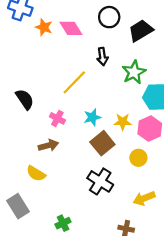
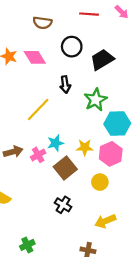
pink cross: (57, 118) -> (38, 155), moved, turned 32
brown arrow: (48, 145) -> (13, 152), moved
black cross: (100, 181) -> (63, 205), size x0.7

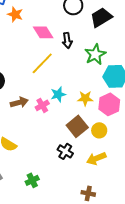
pink diamond: (35, 57) -> (43, 32), moved
brown square: (65, 168) -> (77, 126), moved
yellow arrow: (105, 221) -> (96, 158), moved
green cross: (27, 245) -> (32, 180), moved

